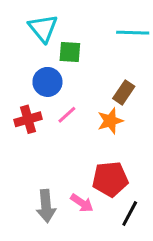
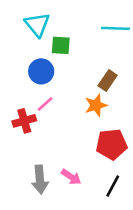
pink line: (67, 115) -> (45, 104), moved
red cross: (28, 119) -> (24, 121), moved
red pentagon: (110, 179) -> (112, 144), moved

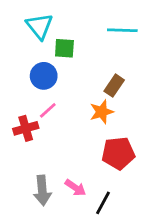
black line: (113, 186) -> (103, 203), moved

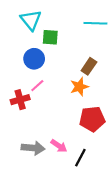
gray arrow: (42, 190) -> (33, 148), turned -80

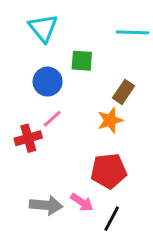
green square: (50, 37) -> (82, 61), moved
red pentagon: (92, 119) -> (109, 171), moved

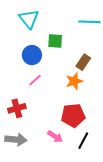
red cross: (28, 138) -> (17, 108), moved
gray arrow: (46, 205) -> (16, 140), moved
black line: (112, 219) -> (83, 141), moved

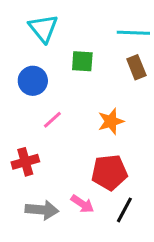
blue circle: (32, 55) -> (33, 81), moved
brown rectangle: (83, 62) -> (136, 67), moved, turned -56
gray arrow: (16, 140) -> (42, 210), moved

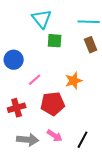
cyan triangle: (43, 28) -> (42, 19), moved
blue circle: (33, 81) -> (14, 60), moved
red pentagon: (109, 172) -> (53, 104), moved

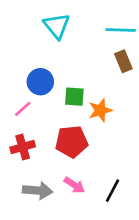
green square: (55, 41) -> (74, 97), moved
blue circle: (14, 60) -> (40, 82), moved
pink line: (35, 80) -> (23, 109), moved

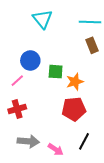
red pentagon: (72, 142) -> (74, 109), moved
pink arrow: (74, 185) -> (56, 149), moved

